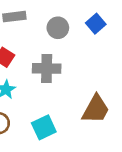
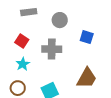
blue square: (96, 24) -> (87, 37), moved, turned -32

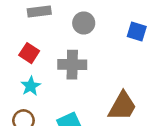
blue square: (87, 37) -> (137, 32), moved

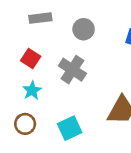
gray cross: (72, 65) -> (72, 70), turned 32

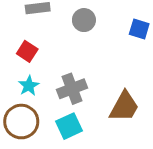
gray cross: (72, 70) -> (72, 89), moved, turned 36
brown circle: (25, 124) -> (21, 122), size x1.5

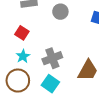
cyan square: (69, 126) -> (50, 84), turned -30

